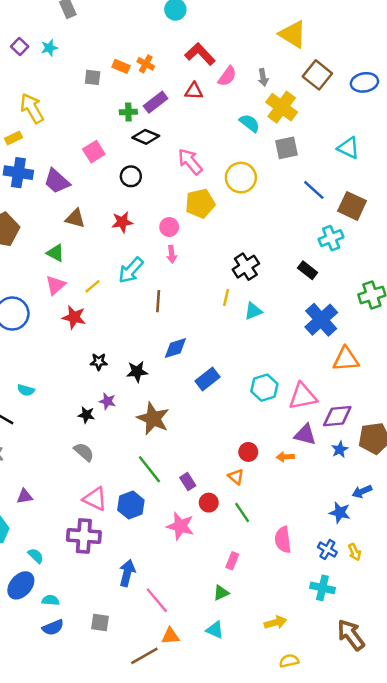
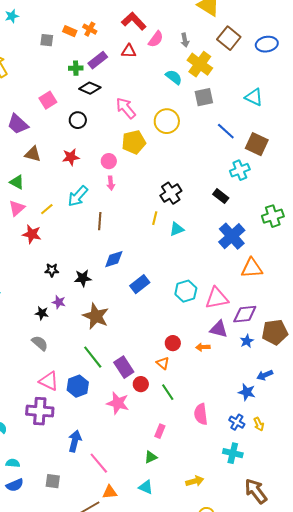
purple rectangle: (188, 482) -> (124, 367), size x1.5

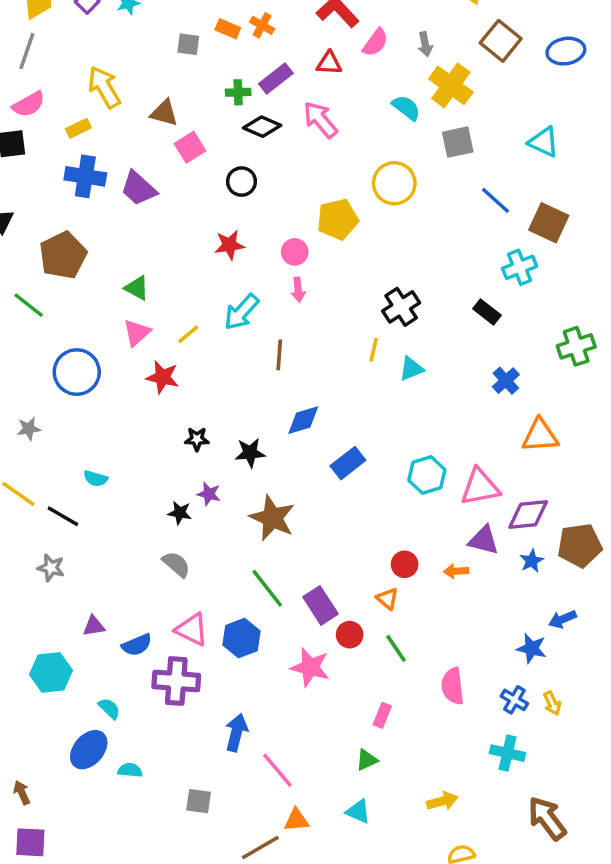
pink arrow: (126, 108) -> (320, 120), moved
brown triangle: (33, 154) -> (164, 113), moved
blue cross: (232, 236) -> (506, 381), size x0.6
blue semicircle: (15, 485) -> (137, 645), moved

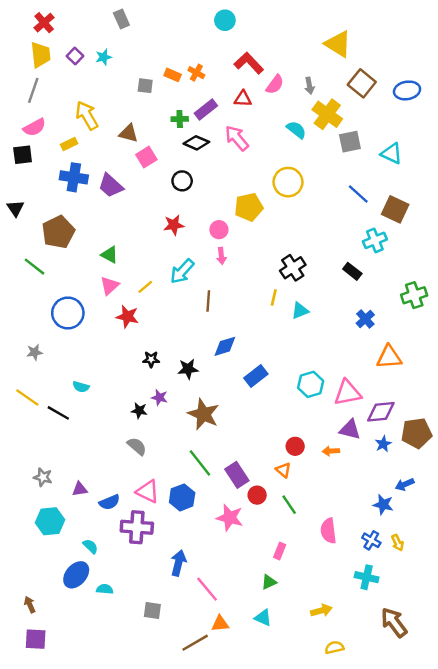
gray square: (458, 142) -> (350, 142), moved
gray star: (51, 568) -> (43, 477), moved

